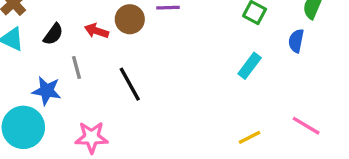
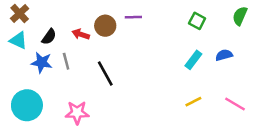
blue semicircle: (296, 41) -> (224, 55), moved, turned 63
blue star: (47, 91) -> (42, 62), moved
yellow line: (250, 137) -> (193, 102), moved

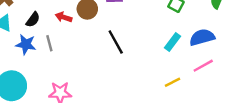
blue semicircle: (224, 55) -> (202, 37), size x1.5
black line: (105, 73) -> (116, 42), moved
pink line: (235, 104) -> (203, 66), moved, turned -60

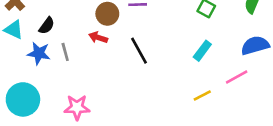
red arrow: (64, 17) -> (98, 37), moved
blue semicircle: (202, 37) -> (255, 45), moved

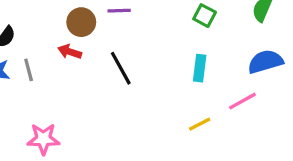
cyan rectangle: (202, 51) -> (200, 68), turned -30

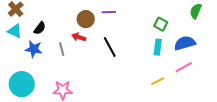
green square: (205, 16) -> (161, 24), moved
blue semicircle: (265, 62) -> (185, 43), moved
gray line: (29, 70) -> (62, 49), moved

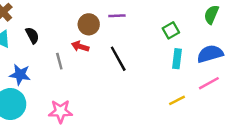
green semicircle: (196, 11) -> (211, 15), moved
green square: (161, 24) -> (171, 30), moved, turned 32
black semicircle: (40, 28) -> (32, 35), turned -64
blue star: (34, 49) -> (20, 75), moved

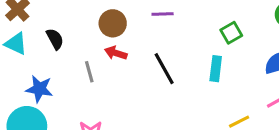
brown circle: (89, 24) -> (113, 23), moved
cyan rectangle: (177, 59) -> (216, 69), moved

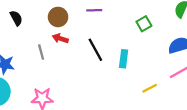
black semicircle: (55, 39) -> (16, 18), moved
cyan rectangle: (216, 69) -> (124, 59), moved

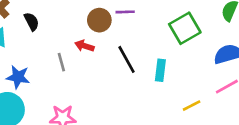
brown circle: (58, 17) -> (99, 20), moved
green square: (144, 24) -> (185, 28), size x1.6

